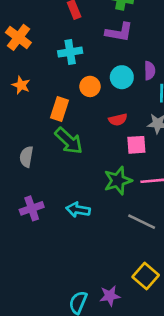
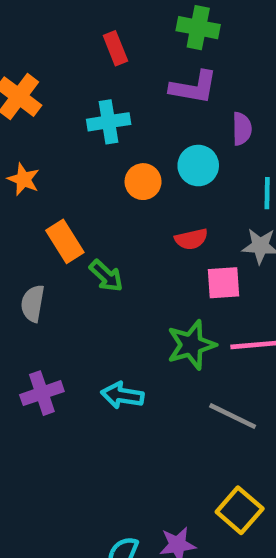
purple semicircle: (150, 71) -> (242, 129), moved
orange rectangle: (60, 109) -> (65, 241), moved, turned -50
green arrow: (69, 141) -> (106, 276), size x0.7

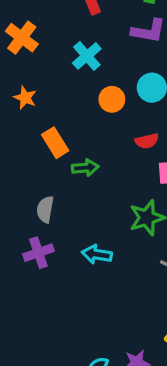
cyan cross: (109, 122) -> (87, 56), turned -32
green arrow: (106, 276) -> (85, 168), turned -48
gray semicircle: (33, 303) -> (45, 209), moved

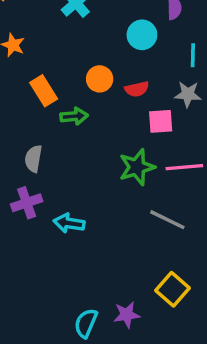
orange circle: (112, 99) -> (100, 79), moved
cyan arrow: (97, 254) -> (69, 223), moved

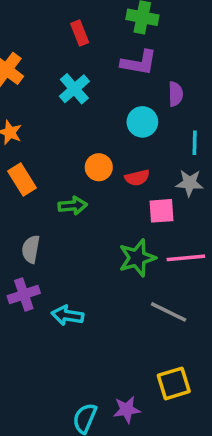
orange rectangle: (44, 91) -> (22, 179), moved
yellow square: (172, 289) -> (174, 383), turned 32

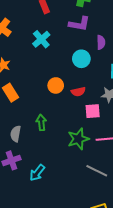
green arrow: (73, 206) -> (41, 122), moved, turned -91
cyan arrow: (67, 315) -> (37, 173), turned -60

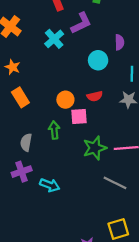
purple L-shape: (79, 24) -> (81, 23), moved, turned -35
orange circle: (56, 85) -> (65, 100), moved
pink square: (93, 111) -> (79, 117), moved
cyan arrow: (37, 173) -> (50, 185), turned -108

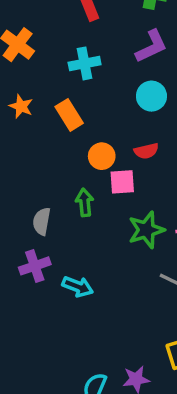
purple L-shape: (81, 23) -> (151, 46), moved
cyan cross: (54, 39) -> (85, 63), turned 30
orange rectangle: (20, 97) -> (69, 115), moved

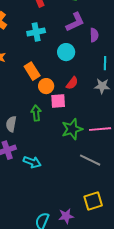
cyan circle: (151, 96) -> (66, 52), moved
orange rectangle: (69, 115) -> (32, 71), moved
red semicircle: (146, 151) -> (72, 83), turned -40

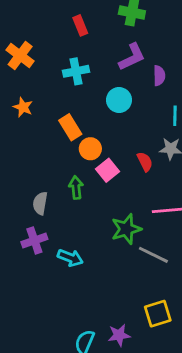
red semicircle: (72, 83) -> (145, 162), moved, turned -64
pink square: (58, 101) -> (108, 170), turned -35
green star: (72, 129) -> (126, 229), moved

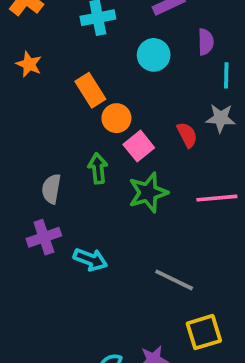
purple semicircle: (159, 76) -> (206, 42), moved
green star: (126, 229) -> (148, 193), moved
gray line: (153, 255) -> (174, 280), moved

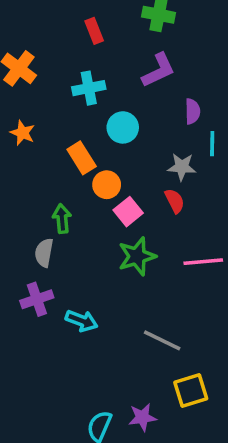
cyan circle: (154, 55) -> (123, 127), moved
gray star: (221, 118) -> (182, 167), moved
green arrow: (98, 168) -> (62, 219), moved

